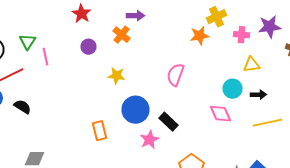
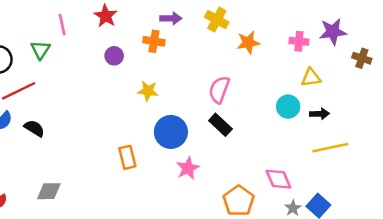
yellow cross: (216, 17) -> (217, 20), moved, turned -36
orange cross: (122, 35) -> (154, 41), turned -30
pink line: (46, 57) -> (62, 24), moved
pink diamond: (220, 114) -> (278, 179), moved
black rectangle: (168, 122) -> (220, 125), moved

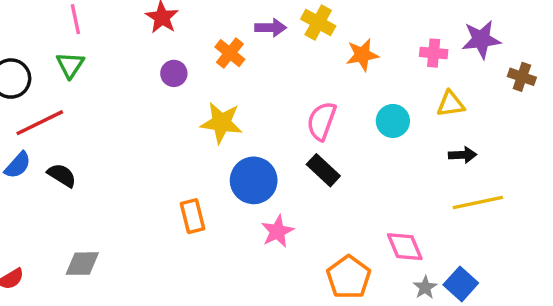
purple arrow: (171, 18) -> (271, 28), moved
pink line: (62, 24) -> (75, 19), moved
orange cross: (154, 41) -> (230, 53), turned 30
yellow star: (148, 91) -> (221, 123), size x1.4
cyan circle: (288, 107) -> (393, 121), moved

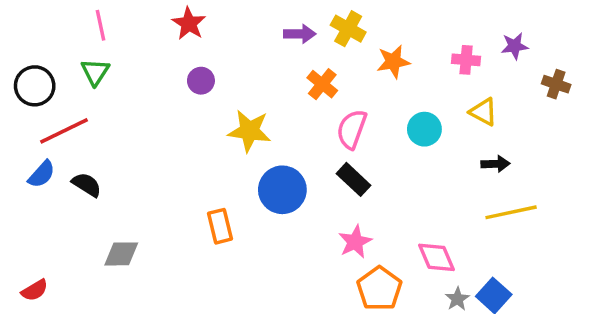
purple star: (481, 39) -> (515, 46), size x0.7
orange cross: (230, 53) -> (322, 84), moved
yellow triangle: (451, 104) -> (483, 112), turned 36
pink star: (277, 231) -> (355, 242), moved
gray diamond: (82, 264) -> (121, 254), moved

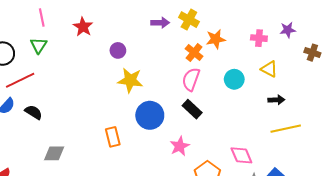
red star: (189, 23) -> (83, 27), moved
purple circle: (201, 81) -> (118, 50), moved
orange cross: (322, 84) -> (194, 53), moved
pink star: (355, 242) -> (180, 146), moved

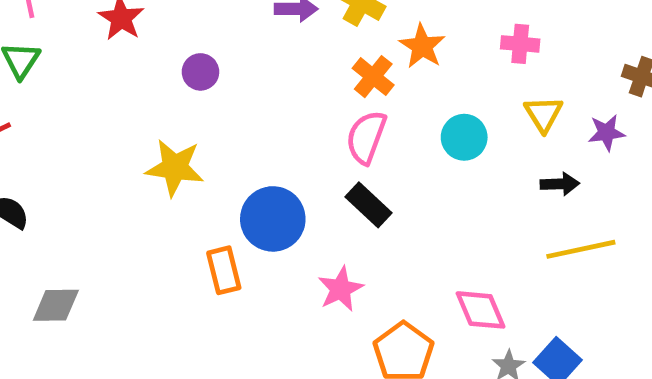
purple star: (288, 30) -> (607, 133), moved
orange star: (216, 39) -> (422, 46), turned -30
yellow triangle: (269, 69) -> (544, 114), turned 30
yellow star: (130, 80) -> (175, 168), moved
orange rectangle: (113, 137) -> (224, 270), moved

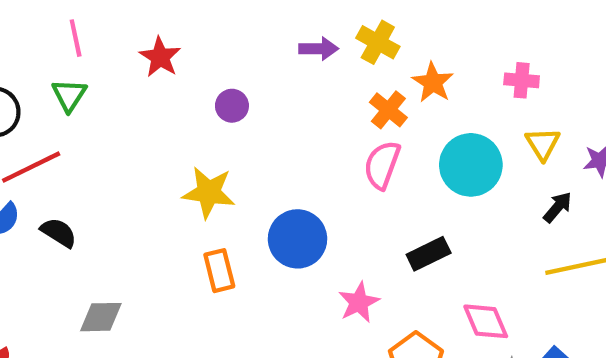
cyan circle: (464, 137) -> (471, 165), size x1.5
black arrow: (560, 184) -> (558, 207), turned -48
black rectangle: (368, 205) -> (429, 254), moved, turned -69
orange rectangle: (224, 270) -> (219, 271), moved

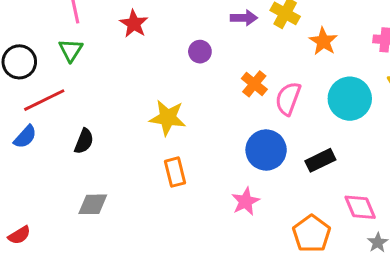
purple circle: (232, 106) -> (200, 52), moved
orange cross: (388, 110) -> (254, 84), moved
black semicircle: (59, 233) -> (84, 141), moved, turned 80
blue circle: (298, 239) -> (266, 150), moved
pink star: (359, 302) -> (245, 201), moved

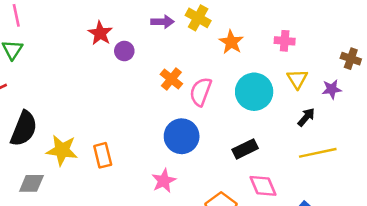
red star: (134, 24) -> (100, 33), moved
yellow star: (168, 118) -> (62, 150), moved
black semicircle: (84, 141) -> (24, 129), size x1.6
black rectangle: (320, 160) -> (245, 149), moved

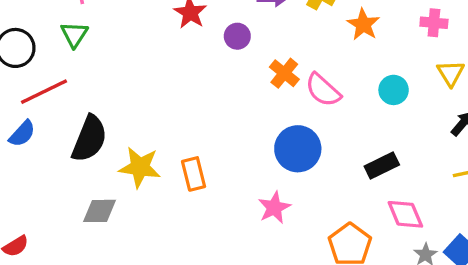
purple circle: (124, 51) -> (237, 36), moved
pink semicircle: (201, 92) -> (323, 90), turned -68
cyan circle: (254, 92) -> (394, 90), size x0.6

